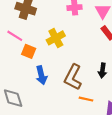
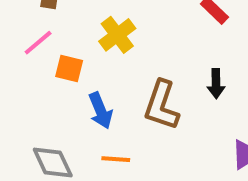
pink line: (15, 36) -> (38, 43), turned -63
orange line: (86, 99) -> (116, 159), moved

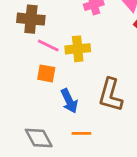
yellow cross: (117, 35) -> (78, 49), turned 35
pink line: (38, 43) -> (48, 46), moved, turned 70

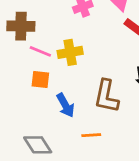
orange line: (81, 133) -> (91, 135), moved

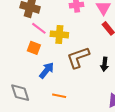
brown L-shape: (106, 96) -> (78, 57), moved, turned 45
blue arrow: (65, 105) -> (47, 70), turned -126

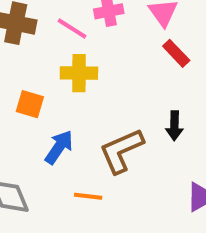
pink line: (39, 28) -> (72, 29), moved
brown L-shape: (78, 57) -> (121, 151), moved

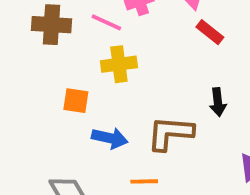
blue arrow: (59, 147) -> (110, 138), turned 76
brown L-shape: (121, 151) -> (170, 133), turned 36

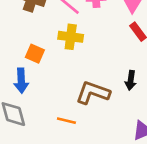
blue arrow: (110, 138) -> (21, 81), moved, turned 60

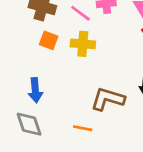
orange square: (35, 54) -> (49, 40), moved

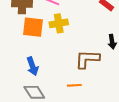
orange square: (49, 40) -> (33, 27), size x1.5

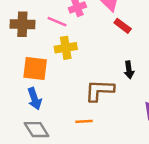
orange square: (33, 27) -> (35, 69), moved

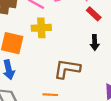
black arrow: (129, 70) -> (95, 43), moved

